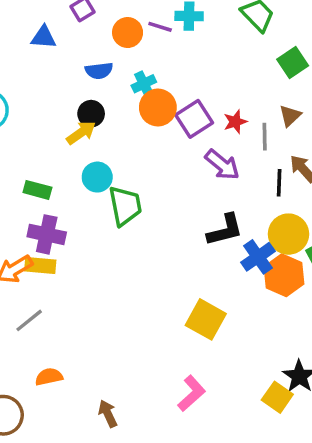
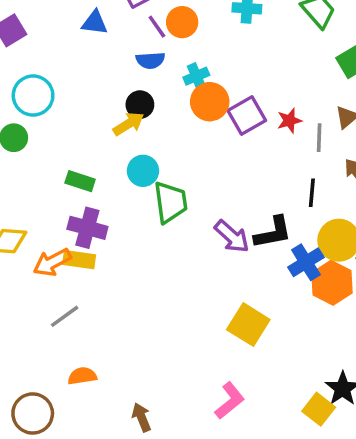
purple line: (160, 27) -> (157, 27), moved, turned 35
purple arrow: (222, 165) -> (232, 236), moved
black line: (279, 183) -> (312, 193), moved

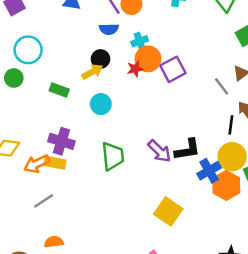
red star: (289, 121) -> (135, 69), moved
gray line: (319, 138) -> (222, 86), turned -42
green rectangle: (80, 181) -> (59, 90), moved
black line: (312, 193) -> (231, 125), moved
green trapezoid: (170, 202) -> (113, 156), moved

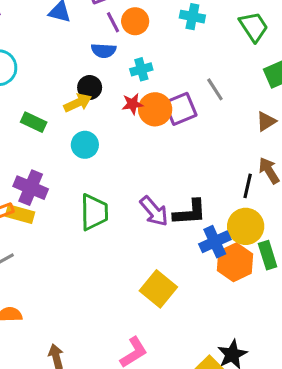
orange circle: (148, 59) -> (155, 109), moved
gray line: (222, 86) -> (215, 89), moved

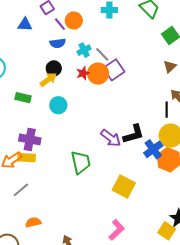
gray line: (215, 89) -> (102, 54), moved
green trapezoid: (94, 212) -> (81, 162), moved

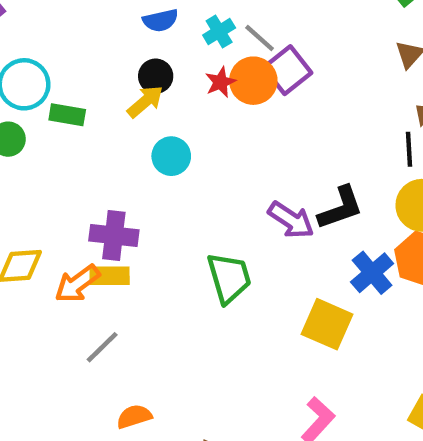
green rectangle: (23, 98) -> (67, 115), moved
blue cross: (153, 149) -> (372, 273), moved

